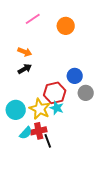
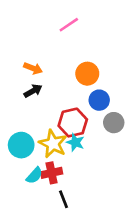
pink line: (33, 19) -> (69, 25), moved
orange circle: (66, 26) -> (87, 74), moved
black line: (48, 141) -> (63, 199), moved

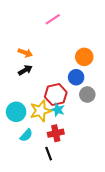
orange circle: (87, 74) -> (84, 57), moved
yellow star: (53, 144) -> (40, 111), turned 30
red cross: (52, 173) -> (56, 133), moved

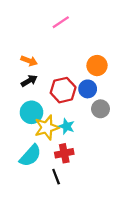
red hexagon: (56, 95) -> (63, 90), moved
cyan circle: (16, 112) -> (31, 112), moved
cyan semicircle: (26, 135) -> (30, 156), size x1.5

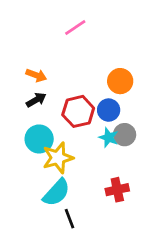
cyan star: (67, 126) -> (109, 138), moved
red cross: (64, 153) -> (117, 190), moved
cyan semicircle: (30, 156) -> (56, 193), moved

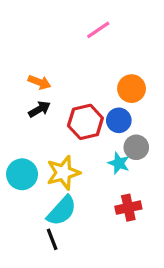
pink line: (75, 27) -> (98, 30), moved
cyan star: (109, 138) -> (119, 163), moved
cyan circle: (39, 139) -> (22, 174), moved
black line: (69, 219) -> (52, 239), moved

